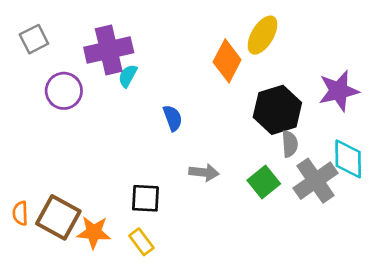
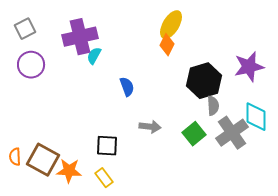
yellow ellipse: (262, 35) -> (171, 25), moved
orange diamond: (227, 61) -> (167, 45), size x0.7
purple circle: (64, 91) -> (31, 65), moved

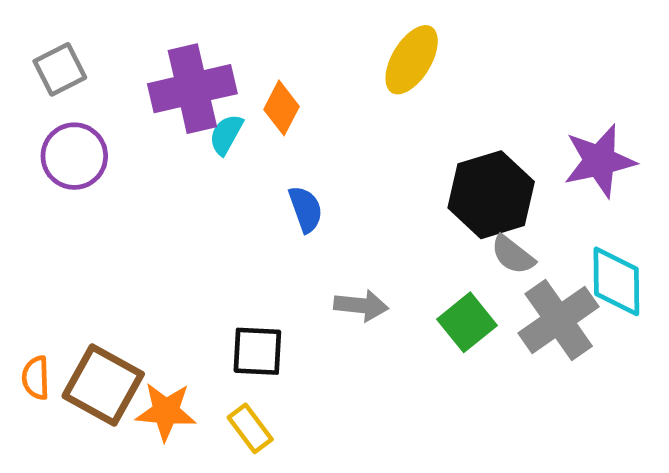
orange diamond: (167, 45) -> (281, 108), moved
gray semicircle: (213, 106) -> (513, 255), turned 132

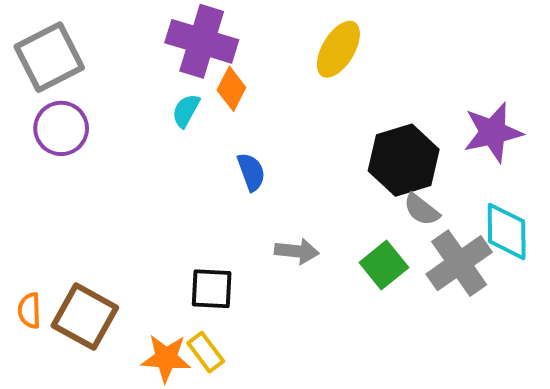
gray square: (60, 69) -> (49, 57), size x1.6
purple cross: (192, 89) -> (202, 41), moved, turned 30
orange star: (166, 411) -> (166, 358), moved

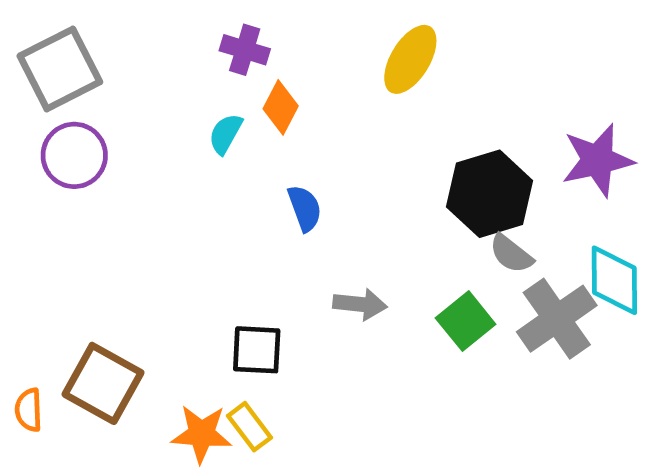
purple cross: (202, 41) -> (245, 50), size x0.6
orange semicircle: (29, 311) -> (29, 410), moved

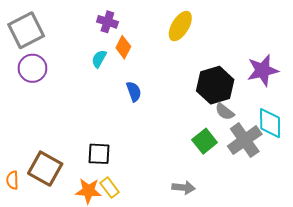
gray arrow: (360, 304) -> (183, 188), moved
black square: (257, 350) -> (99, 154), moved

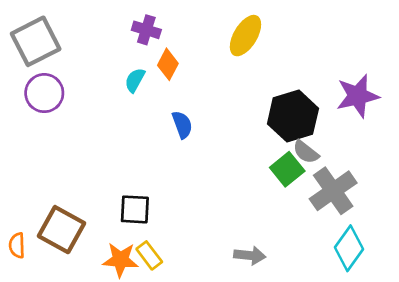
cyan diamond: (270, 123) -> (349, 248), moved, turned 36
green square: (205, 141) -> (287, 169), moved

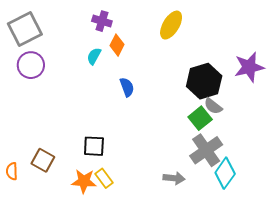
gray cross: (333, 191) -> (206, 150), moved
brown square: (62, 230) -> (43, 160), size x0.7
cyan diamond: (349, 248) -> (225, 173), moved

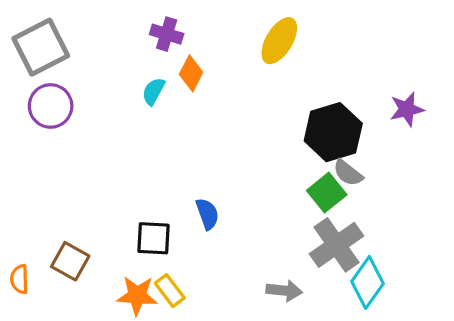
purple star: (249, 67) -> (407, 109), size x0.7
blue semicircle: (127, 87) -> (207, 214), moved

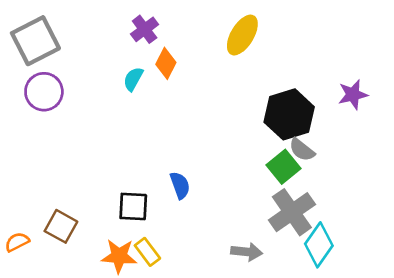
purple cross: (167, 34) -> (145, 29), turned 36
orange semicircle: (20, 279) -> (17, 242), turned 65

